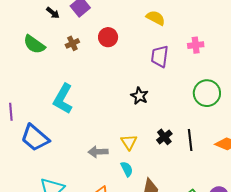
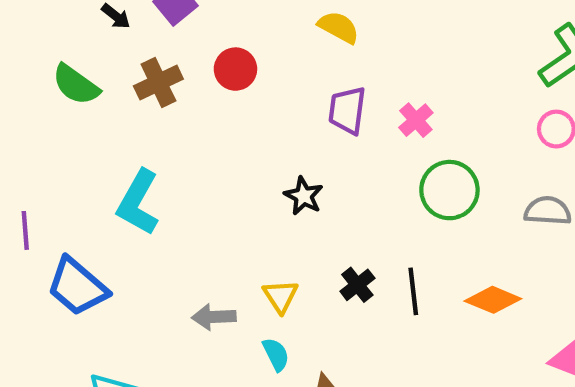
brown cross: (72, 43) -> (158, 83), size x1.5
pink cross: (196, 45) -> (416, 120), moved, turned -35

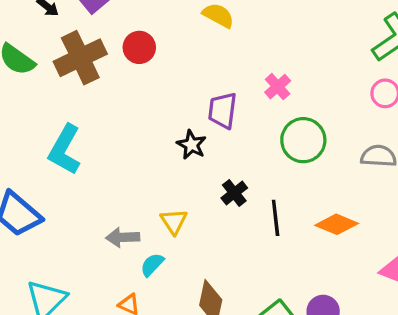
brown cross: (158, 83) -> (80, 58), size x1.4
purple trapezoid: (347, 110) -> (222, 111), moved
black cross: (357, 285) -> (234, 193), moved
cyan semicircle: (276, 354) -> (152, 265), moved, turned -110

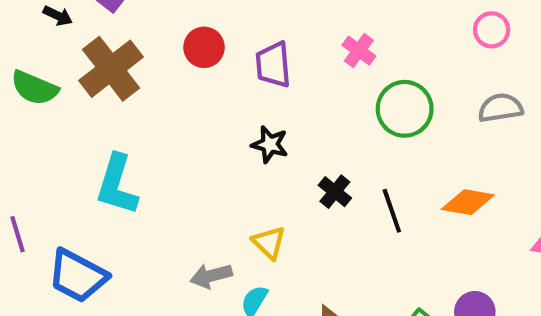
red circle: (139, 47) -> (204, 47), moved
purple trapezoid: (222, 111) -> (273, 65), moved

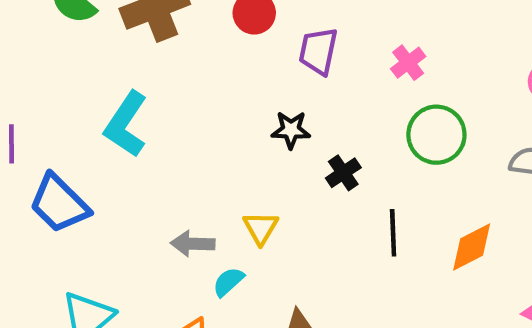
black star: (270, 144) -> (291, 130), turned -30
black cross: (335, 192) -> (343, 173), moved
orange diamond: (468, 202) -> (472, 247), turned -54

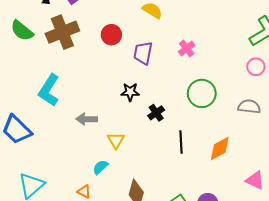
pink cross: (408, 63) -> (187, 48), moved
gray arrow: (193, 244) -> (87, 119), moved

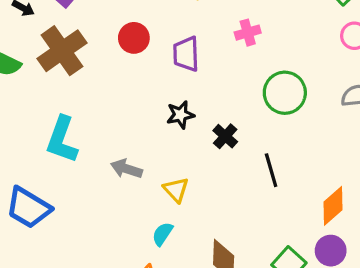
pink cross: (187, 48) -> (248, 33), turned 35
gray arrow: (87, 119) -> (126, 169), turned 30
orange diamond: (220, 149) -> (333, 206), moved

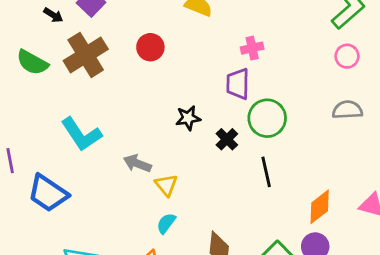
purple trapezoid: (186, 54) -> (238, 84), moved
green circle: (285, 93) -> (267, 118), moved
cyan L-shape: (62, 140) -> (81, 134), turned -57
yellow triangle: (176, 190) -> (166, 185), moved

